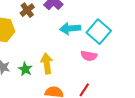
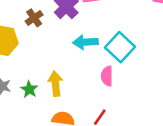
pink semicircle: (89, 56) -> (107, 76), turned 77

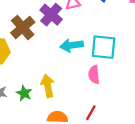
brown cross: (34, 18) -> (23, 28), size x1.5
cyan square: (120, 47) -> (104, 47), turned -32

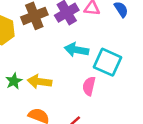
yellow arrow: (48, 86) -> (39, 82), turned -90

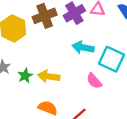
pink semicircle: (89, 86) -> (94, 81), turned -56

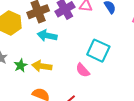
cyan arrow: (83, 47) -> (47, 36), moved

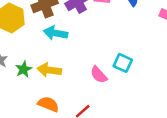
cyan square: (98, 51) -> (123, 63), moved, size x0.7

